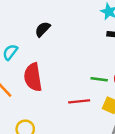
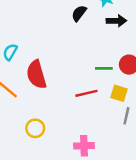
black semicircle: (43, 29) -> (79, 13), moved

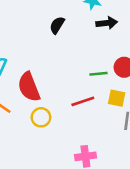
black semicircle: (79, 13) -> (57, 25), moved
yellow circle: (35, 128) -> (41, 117), moved

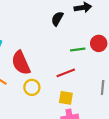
black semicircle: (57, 25) -> (57, 19), moved
yellow square: (117, 98) -> (66, 98), moved

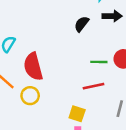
red line: (66, 73) -> (94, 86), moved
yellow circle: (32, 87) -> (30, 96), moved

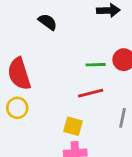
black semicircle: (82, 24) -> (48, 22), moved, turned 91

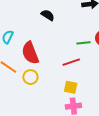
red line: (91, 93) -> (71, 62), moved

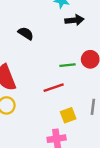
yellow square: (71, 87) -> (68, 115), moved, turned -32

